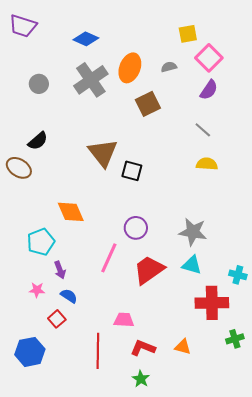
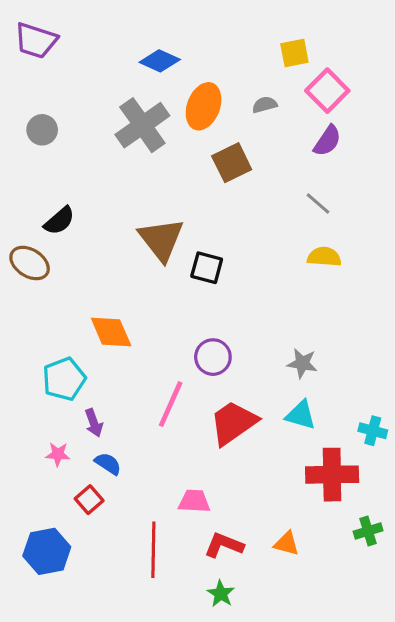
blue diamond: (86, 39) -> (160, 61), moved
gray circle: (39, 84) -> (42, 130), moved
gray star: (193, 232) -> (302, 363), size x0.7

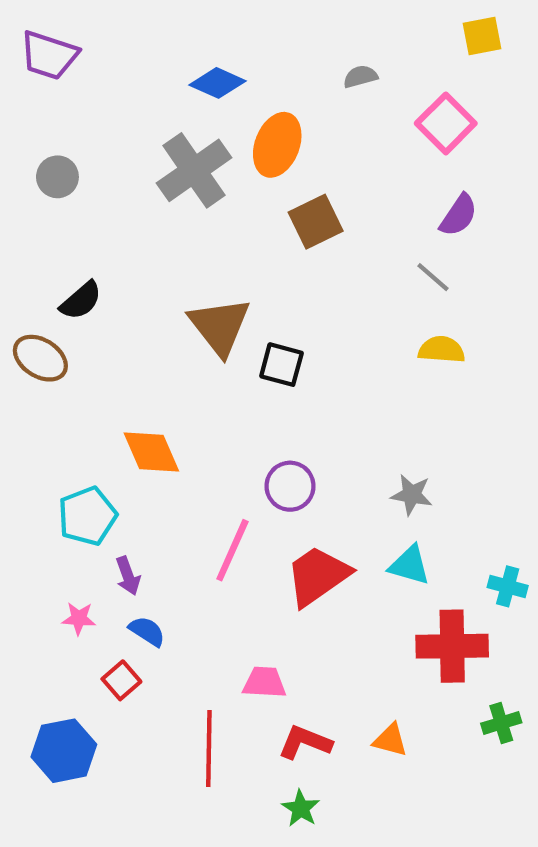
yellow square: (294, 53) -> (482, 36), moved
gray semicircle: (265, 105) -> (360, 77), moved
purple semicircle: (327, 141) -> (459, 215), moved

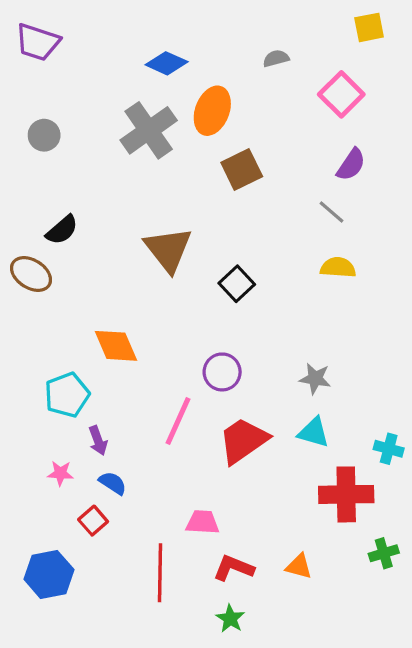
black square: (281, 365) -> (237, 284), moved, turned 32

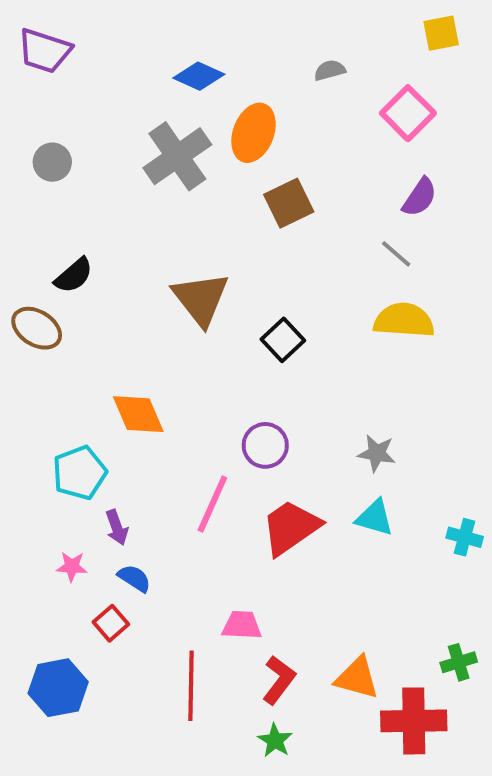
yellow semicircle: (338, 267) -> (404, 320), size x1.4
red cross: (346, 494) -> (414, 721), moved
orange triangle: (299, 566) -> (357, 678), size x1.4
red L-shape: (234, 568) -> (279, 680), turned 105

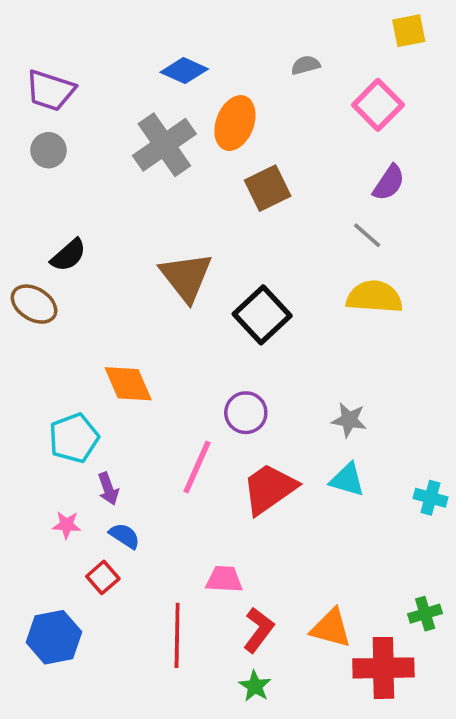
purple trapezoid: (44, 51) -> (50, 90), moved
black square: (283, 340) -> (262, 315), size x1.4

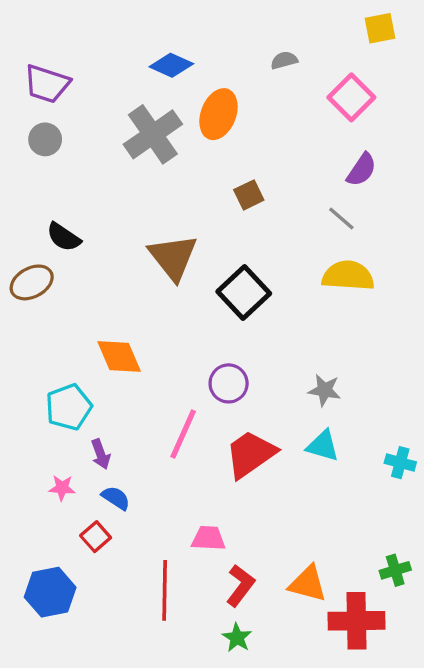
brown square: (268, 188) -> (249, 195), moved, size x0.7
black semicircle: (68, 255) -> (64, 237), turned 75
brown ellipse: (34, 304) -> (32, 282), turned -60

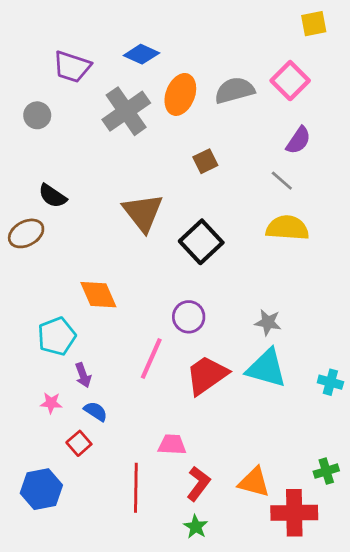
gray semicircle: (284, 60) -> (235, 90), moved, size x1.8
purple trapezoid: (47, 84) -> (72, 67), moved
cyan triangle: (323, 446) -> (267, 368), size x1.5

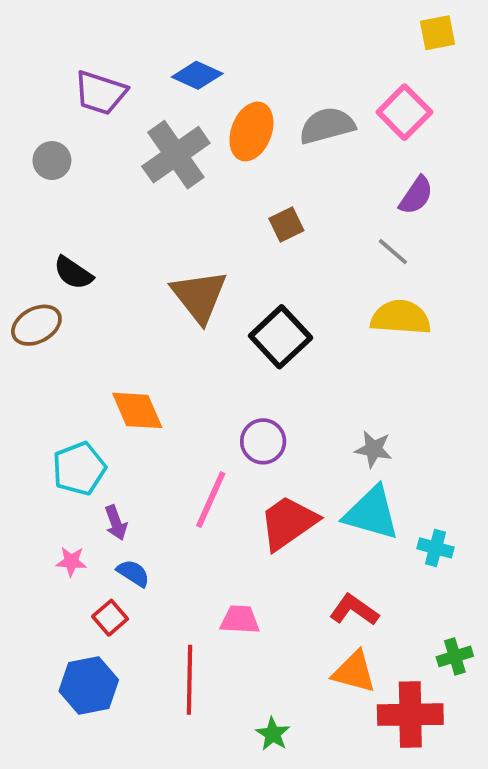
cyan cross: (330, 382) -> (435, 548), moved
red L-shape: (198, 484) -> (354, 610), moved, turned -92
blue hexagon: (41, 489) -> (89, 685), moved

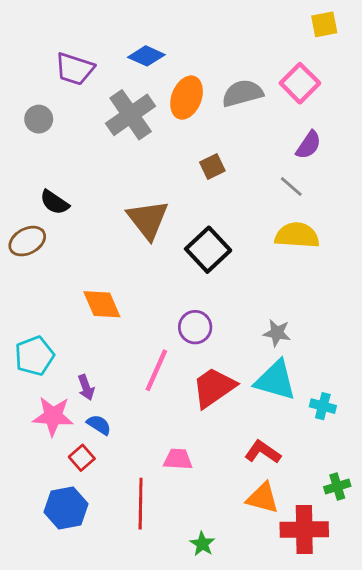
cyan pentagon: (79, 469) -> (34, 356), moved
pink star: (71, 562) -> (53, 416), size x1.8

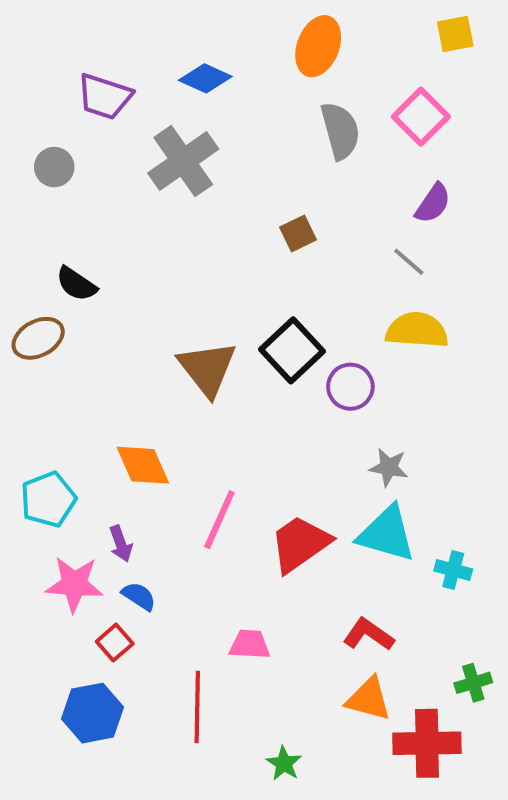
gray semicircle: (242, 93) -> (340, 131), turned 90
orange ellipse: (187, 98) -> (318, 46), moved
brown triangle: (148, 220) -> (207, 369), moved
orange diamond: (102, 304) -> (143, 465), moved
purple circle: (195, 327) -> (350, 387), moved

